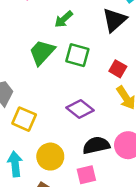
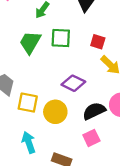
yellow circle: (50, 157) -> (55, 112), moved

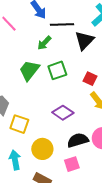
green square: (61, 38) -> (57, 70), turned -30
yellow circle: (55, 112) -> (42, 149), moved

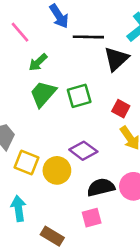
green arrow: (44, 43) -> (38, 62), moved
yellow circle: (42, 149) -> (57, 170), moved

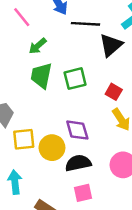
green trapezoid: (43, 94) -> (41, 76), turned -32
purple diamond: (83, 151) -> (77, 130), turned 35
yellow square: (26, 162) -> (24, 139), turned -30
black semicircle: (101, 187) -> (78, 163), moved

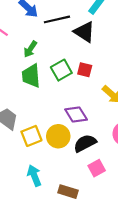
black triangle: (111, 45) -> (84, 32), turned -30
green arrow: (38, 46) -> (30, 49), moved
red square: (114, 92) -> (85, 70), moved

